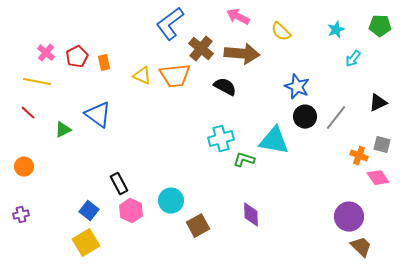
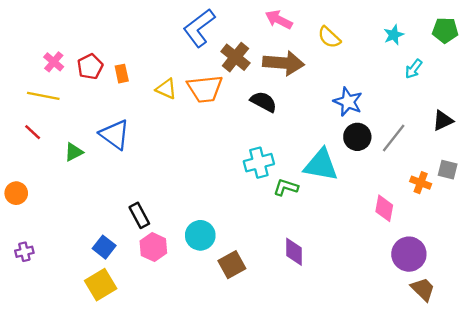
orange circle: (24, 167) -> (16, 193), moved
pink diamond: (378, 178) -> (384, 208), moved, turned 45

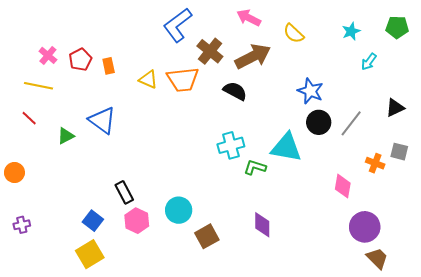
brown arrow: (283, 63) -> (253, 56), turned -32

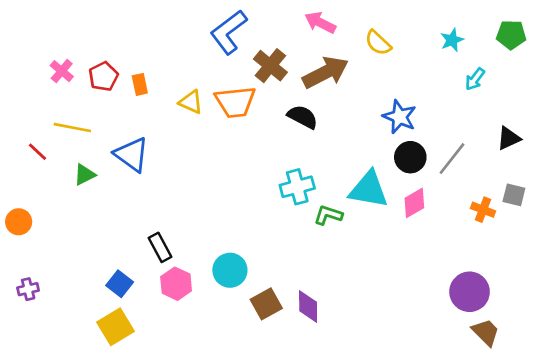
yellow line: (39, 86) -> (72, 128), moved
pink diamond: (343, 186) -> (414, 203), moved, turned 50
purple diamond: (262, 225) -> (308, 307), moved

